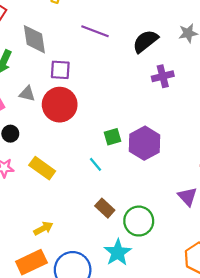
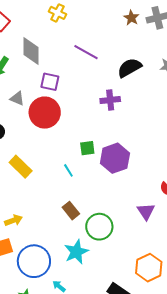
purple cross: (163, 76) -> (110, 100), moved

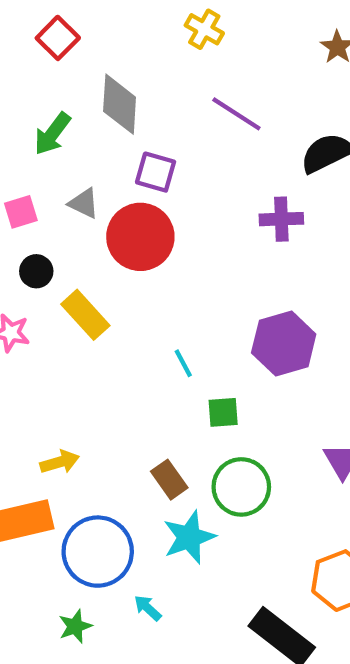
yellow cross: (57, 13) -> (204, 29), moved
green square: (87, 148) -> (223, 412), moved
yellow rectangle: (21, 167) -> (85, 315), moved
brown rectangle: (71, 211) -> (169, 480), moved

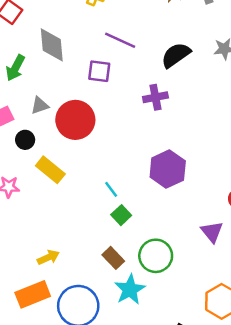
purple square: (156, 172) -> (99, 71), moved
gray triangle: (84, 203) -> (40, 105), turned -36
black circle: (36, 271) -> (25, 140), moved
green square: (223, 412) -> (121, 215), moved, turned -30

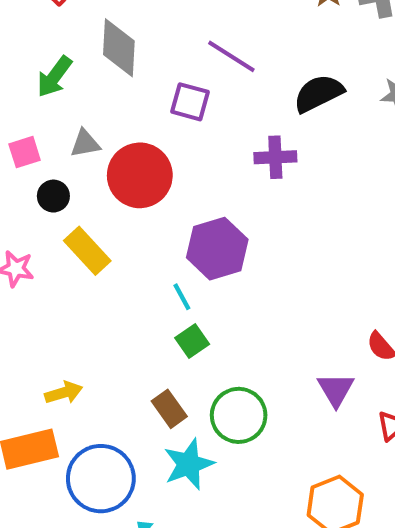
purple hexagon: (168, 169) -> (217, 249), moved

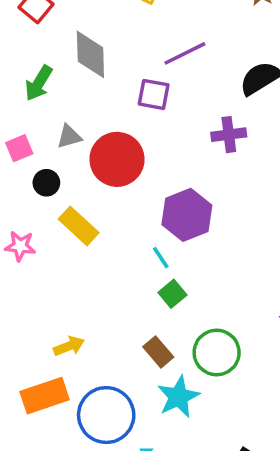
purple line: (231, 56) -> (185, 53), turned -54

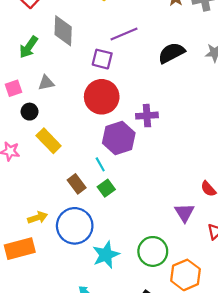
purple cross: (229, 135) -> (147, 116), moved
red circle: (117, 159) -> (102, 97), moved
brown rectangle: (158, 352) -> (77, 184), moved
green circle: (217, 352) -> (153, 251), moved
blue circle: (106, 415) -> (75, 226), moved

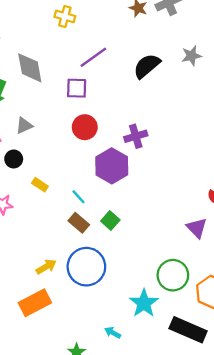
red circle: (102, 97) -> (85, 127), size x0.7
yellow rectangle: (49, 141) -> (40, 185), size x0.6
cyan line: (100, 164) -> (78, 197), moved
cyan star: (106, 255) -> (144, 303), moved

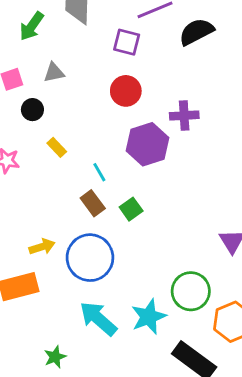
black semicircle: (147, 66) -> (196, 32), moved
cyan arrow: (113, 333) -> (98, 319), moved, size x2.0

